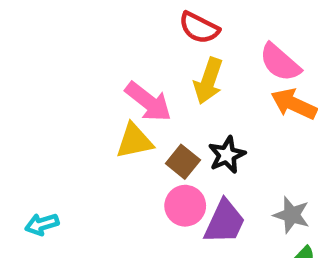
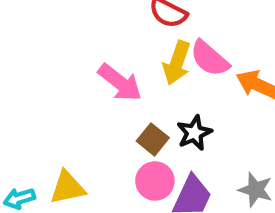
pink semicircle: (280, 62) -> (210, 59), moved
yellow triangle: (134, 141) -> (67, 188), moved

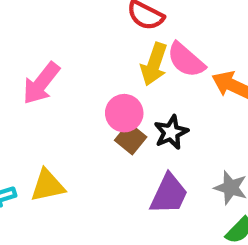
pink arrow: (120, 83) -> (41, 83), moved, turned 90
pink circle: (155, 181) -> (124, 113), moved

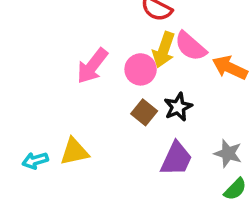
pink arrow: (41, 83) -> (92, 66), moved
pink circle: (124, 113) -> (141, 69), moved

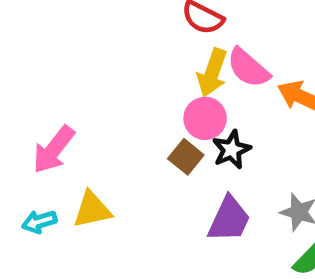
pink arrow: (92, 66) -> (54, 150), moved
pink circle: (141, 69) -> (205, 118), moved

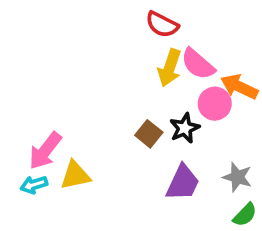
pink circle: (205, 118) -> (215, 104), moved
pink arrow: (54, 150) -> (45, 151), moved

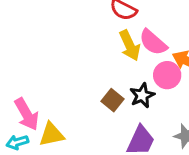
yellow arrow: (170, 68) -> (130, 45), turned -44
pink arrow: (45, 151) -> (27, 114), turned -68

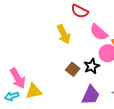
yellow arrow: (130, 45) -> (64, 34), moved

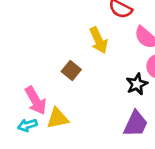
brown square: (73, 69) -> (71, 70), moved

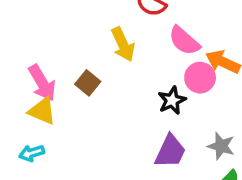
pink arrow: (36, 101) -> (42, 83), moved
yellow triangle: (57, 118) -> (42, 111), moved, turned 35

